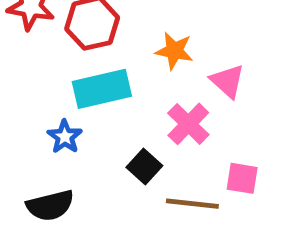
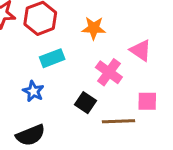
pink triangle: (228, 81) -> (141, 50), moved
cyan rectangle: (102, 89) -> (52, 58), size x0.7

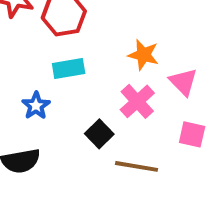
orange star: (94, 28) -> (143, 55), moved
pink square: (147, 101) -> (192, 134), moved

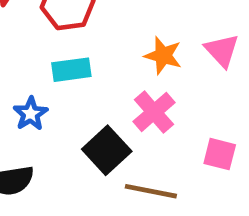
pink triangle: (183, 82) -> (222, 51), moved
black square: (99, 134) -> (107, 150), size x1.4

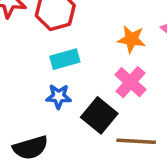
blue star: (30, 114) -> (59, 96), moved, turned -30

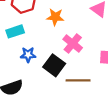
orange star: (132, 39) -> (55, 17), moved
cyan rectangle: (65, 59) -> (15, 31), moved

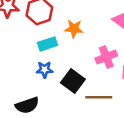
cyan rectangle: (15, 31) -> (48, 44), moved
pink cross: (73, 44) -> (106, 57), moved, turned 30

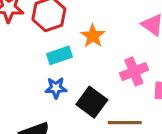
orange star: (74, 29) -> (93, 36), turned 30

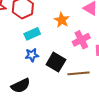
orange star: (93, 36) -> (62, 20), moved

